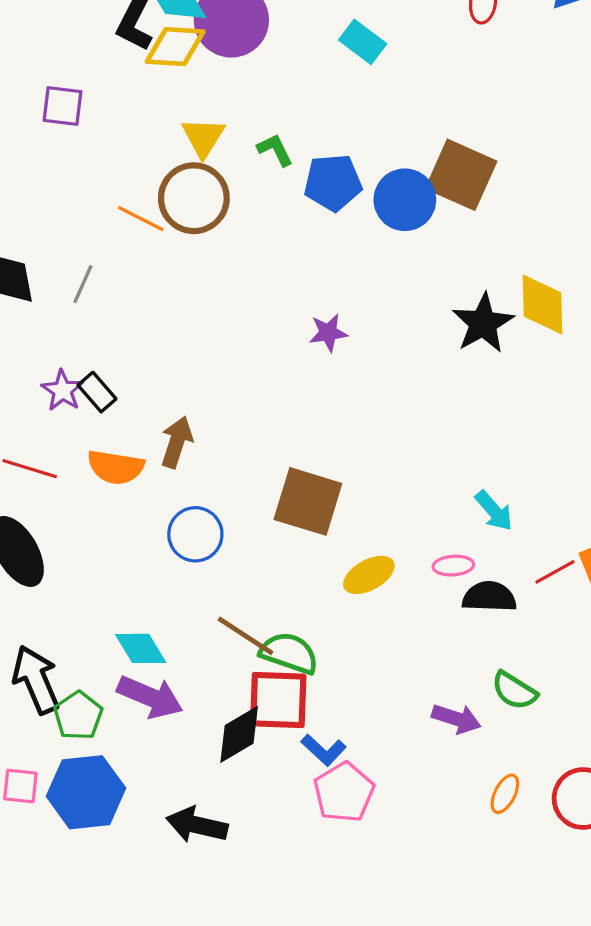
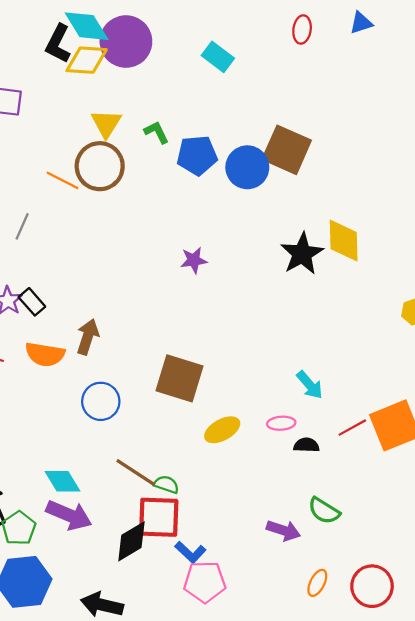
black semicircle: (489, 597) -> (306, 445), size x0.7
green semicircle: (289, 653) -> (166, 484), size x0.6
pink pentagon: (344, 792) -> (205, 582), turned 30

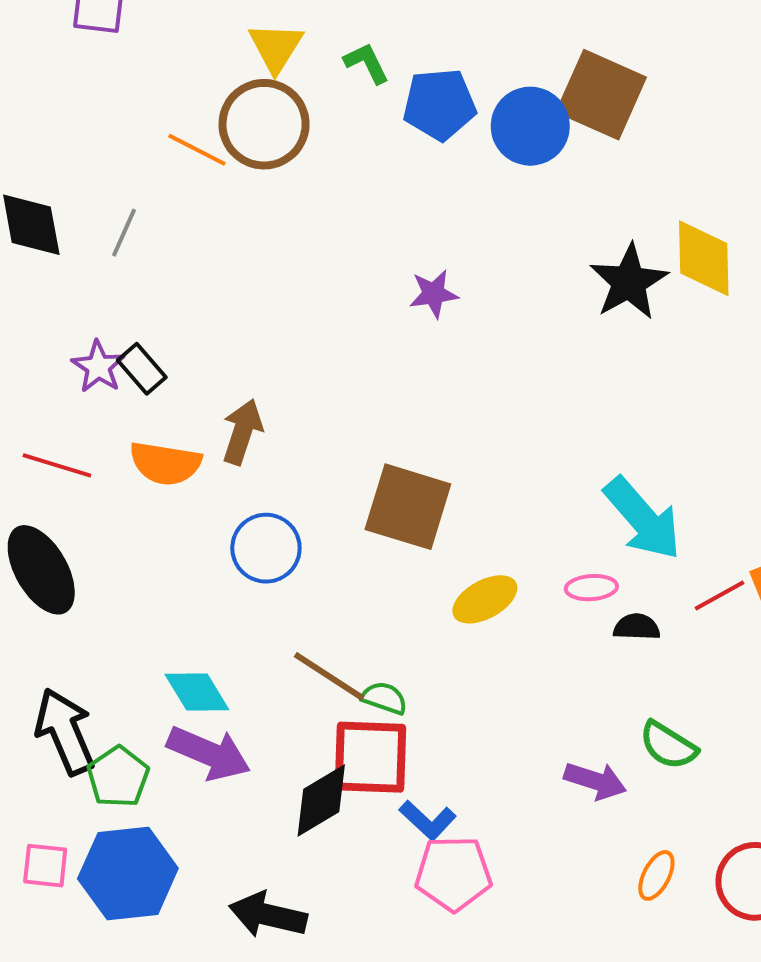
cyan arrow: (310, 385) -> (643, 519), size x1.6

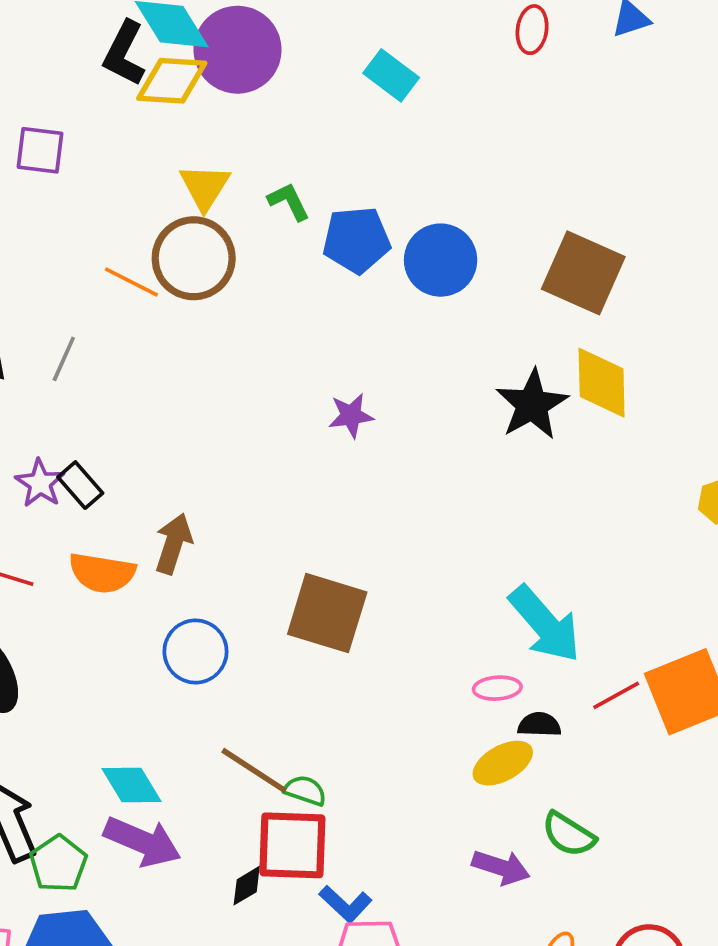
brown square: (601, 95) -> (583, 273), moved
yellow ellipse: (485, 599) -> (503, 763), moved
black diamond: (321, 801) -> (247, 886), size x0.6

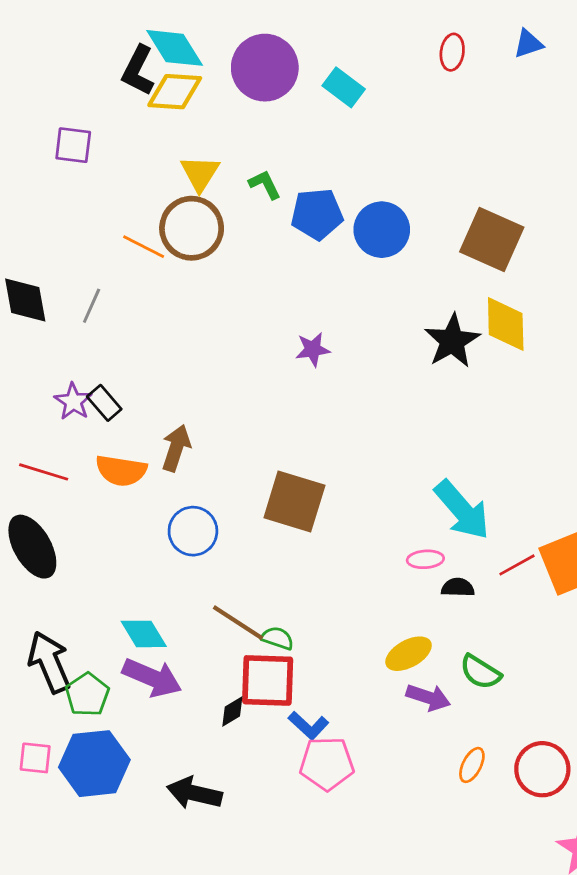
purple circle: (238, 50) -> (265, 68), moved
yellow ellipse: (503, 763) -> (409, 654), moved

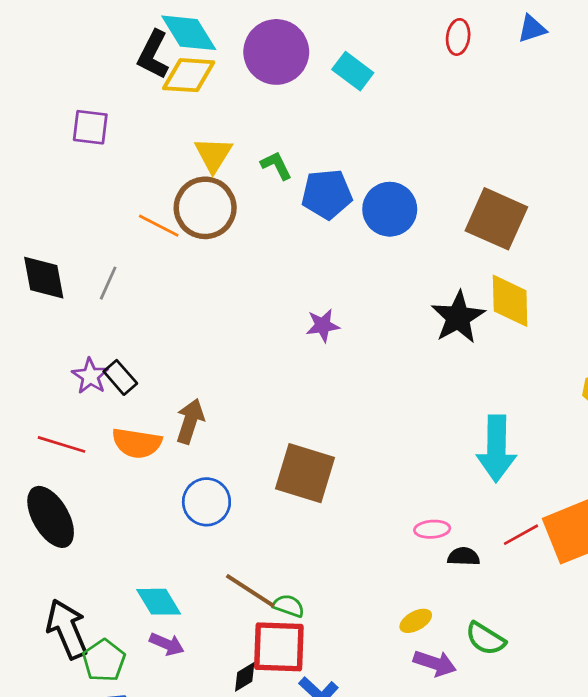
cyan arrow: (462, 510) -> (496, 449), moved, turned 42
yellow ellipse: (409, 654) -> (416, 621), size x0.7
purple arrow: (152, 678) -> (167, 644), size x0.6

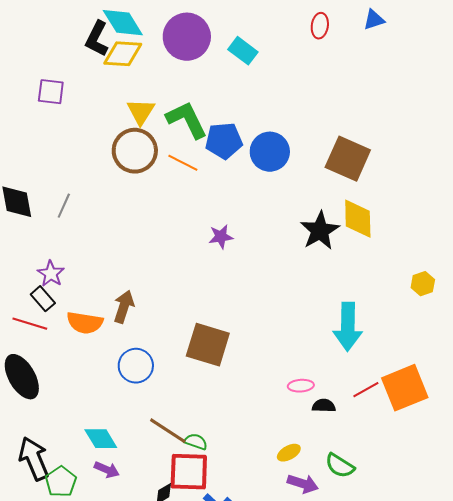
green L-shape: (276, 165) -> (187, 120), size x1.8
orange line: (159, 226) -> (183, 163), moved
black rectangle: (120, 377) -> (43, 299), moved

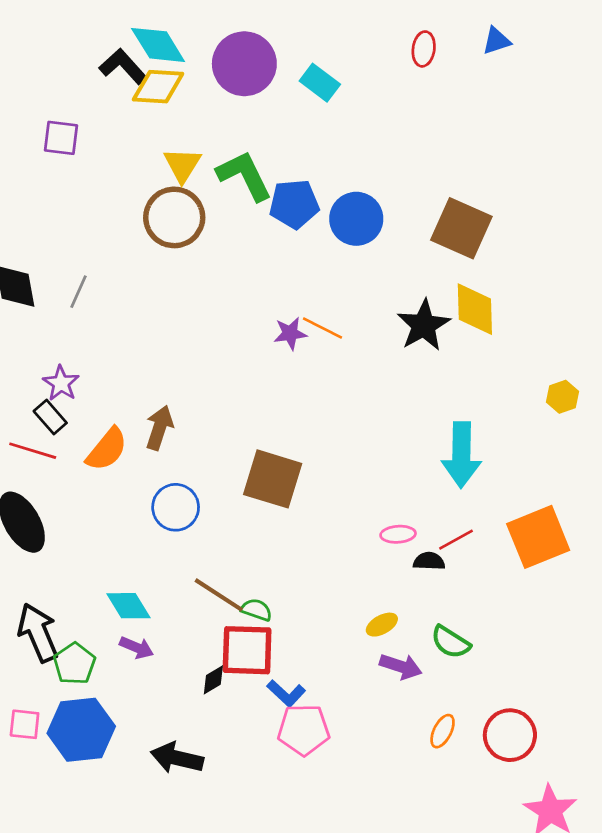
black L-shape: (97, 39) -> (123, 66), turned 111
orange line: (183, 163) -> (323, 328), moved
orange semicircle: (85, 323) -> (107, 449), turned -60
red line: (366, 390) -> (456, 540), moved

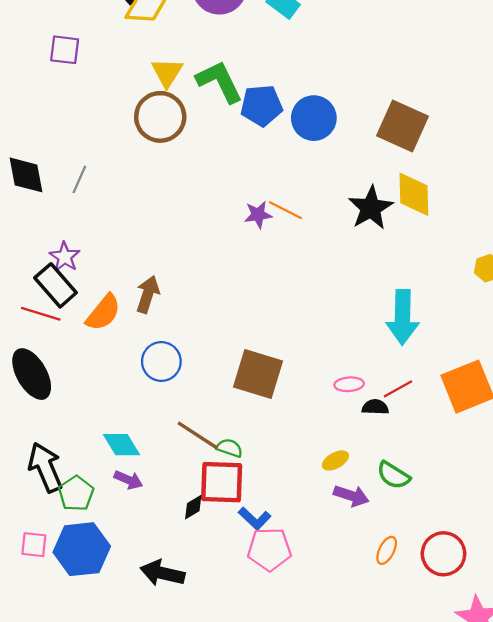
black rectangle: (50, 417) -> (56, 285), size x1.5
brown square: (273, 479) -> (258, 374), moved

